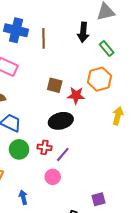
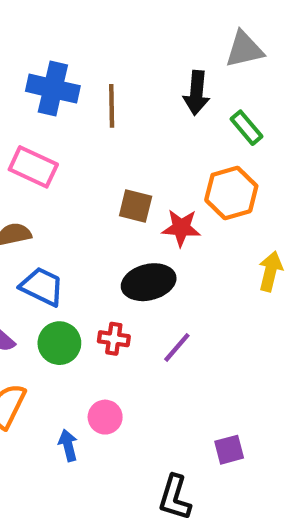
purple line: (63, 154) -> (177, 347), moved
pink circle: (53, 177) -> (105, 417), moved

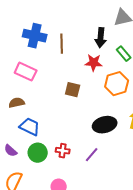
red star: (181, 228) -> (94, 63), moved
black ellipse: (149, 282) -> (105, 125), moved

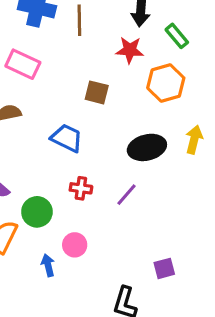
blue trapezoid: (30, 127) -> (67, 138), moved
green circle: (38, 153) -> (37, 212), moved

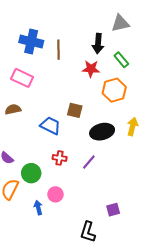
brown square: (97, 92) -> (75, 110), moved

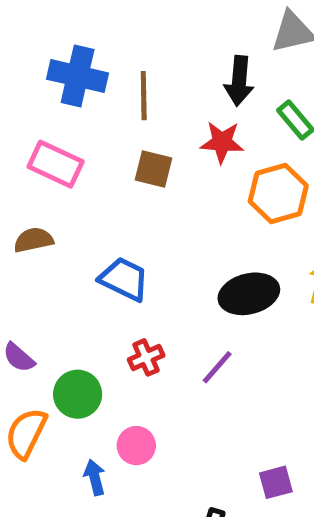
brown square: (75, 110) -> (153, 169), moved
red cross: (60, 158) -> (146, 357), turned -32

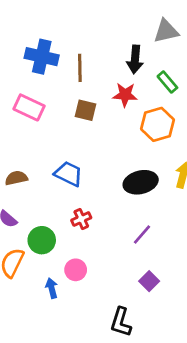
brown semicircle: (34, 240) -> (16, 178), moved
purple line: (217, 367) -> (142, 235), moved
purple square: (276, 482) -> (149, 281), moved, turned -30

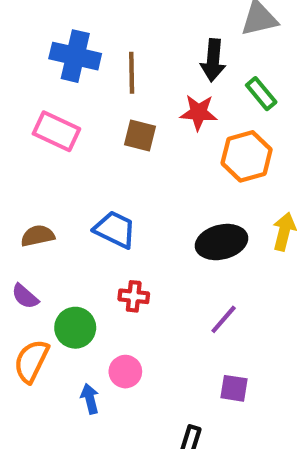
red cross: (81, 219) -> (134, 296), turned 30
purple square: (149, 281) -> (234, 388), turned -36

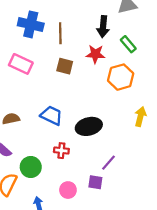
black ellipse: (221, 242) -> (89, 126), moved
pink circle: (125, 372) -> (68, 190), moved
purple square: (234, 388) -> (95, 182), moved

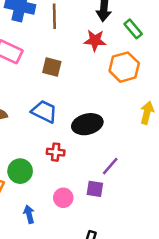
brown square: (65, 66) -> (52, 67), moved

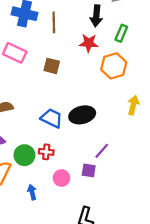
green rectangle: (133, 29) -> (121, 33), turned 63
blue trapezoid: (44, 111) -> (52, 118), moved
red cross: (56, 152) -> (46, 152), moved

